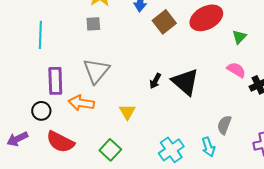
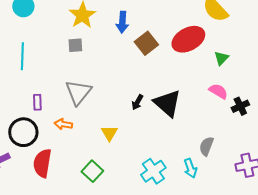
purple rectangle: (55, 81) -> (37, 102), size x0.6
orange arrow: (81, 103) -> (63, 124), size x0.7
black circle: (41, 111) -> (23, 132), size x1.5
red semicircle: (60, 142) -> (42, 163), turned 72

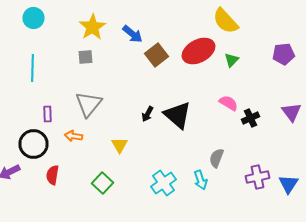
blue arrow: (122, 22) -> (132, 34), turned -55
green triangle: (221, 58) -> (232, 60), moved
red semicircle: (42, 163) -> (52, 175), size x0.7

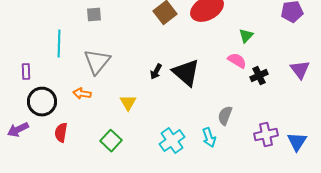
green triangle: (232, 60) -> (246, 36), moved
cyan line: (32, 68) -> (59, 44), moved
purple rectangle: (48, 114) -> (26, 72), moved

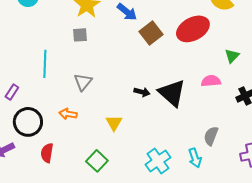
pink semicircle: (237, 61) -> (211, 81), moved, turned -36
gray triangle: (97, 62) -> (83, 82), size x0.7
purple rectangle: (26, 72) -> (12, 92), turned 35
black arrow: (156, 72) -> (142, 92), turned -105

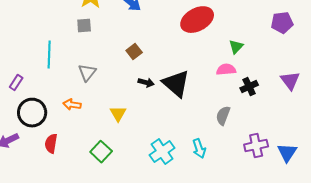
brown square: (151, 33) -> (134, 52), moved, size x0.7
pink semicircle: (211, 81) -> (226, 70), moved
gray semicircle: (211, 136) -> (223, 116), moved

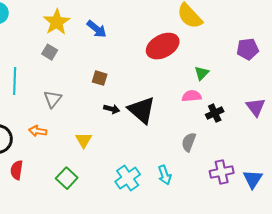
gray square: (84, 26) -> (50, 52), turned 35
brown square: (134, 52) -> (100, 78), turned -35

